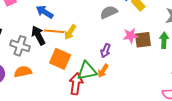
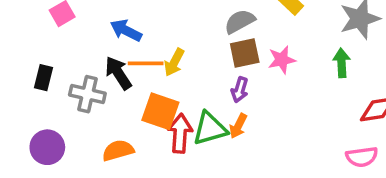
brown square: (143, 40) -> (245, 53), moved
orange semicircle: (23, 72) -> (118, 150), moved
red arrow: (76, 84) -> (180, 133), moved

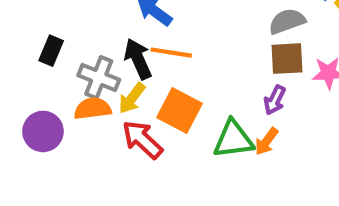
yellow arrow: (174, 62) -> (132, 98), moved
red arrow: (180, 133) -> (142, 140), moved, turned -60
orange semicircle: (118, 150) -> (93, 109), moved

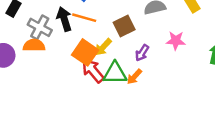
brown square: (287, 59) -> (124, 26), moved, turned -30
yellow arrow: (132, 98) -> (103, 47), moved
red arrow: (142, 140) -> (93, 71), moved

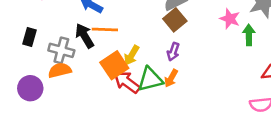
brown square: (124, 26) -> (175, 20), moved
pink star: (176, 41) -> (230, 19), moved, turned 30
orange square: (85, 52) -> (114, 65), turned 35

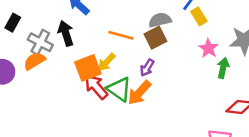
orange line: (105, 29) -> (121, 35), moved
orange semicircle: (60, 70) -> (34, 61), turned -30
orange arrow: (171, 78) -> (139, 93), size x1.5
green triangle: (150, 79) -> (119, 89), turned 36

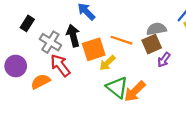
orange semicircle: (34, 61) -> (40, 82), moved
orange square: (88, 68) -> (94, 49), moved
purple arrow: (147, 68) -> (164, 60), moved
red arrow: (96, 87) -> (60, 65), moved

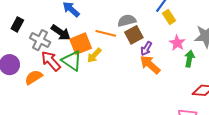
gray semicircle: (156, 29) -> (127, 21), moved
black arrow: (73, 36) -> (61, 32), turned 144
green triangle: (117, 87) -> (72, 61), moved
orange arrow: (135, 91) -> (150, 65), moved, turned 90

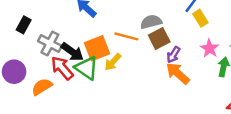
black arrow: (61, 32) -> (72, 52), moved

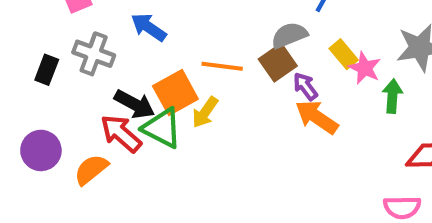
yellow rectangle: (200, 18) -> (344, 54), moved
gray semicircle: (151, 22) -> (289, 35), moved
gray cross: (50, 43) -> (94, 54), moved
purple arrow: (173, 55) -> (305, 86), turned 119

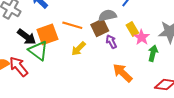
yellow arrow: (205, 112) -> (78, 49), moved
orange arrow: (317, 117) -> (123, 73), moved
red arrow: (121, 133) -> (19, 67), moved

